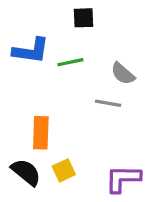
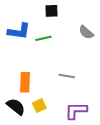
gray semicircle: (123, 74) -> (86, 32), moved
gray line: (108, 103) -> (67, 76), moved

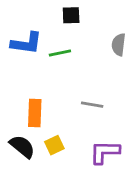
gray semicircle: (86, 32) -> (119, 45), turned 56

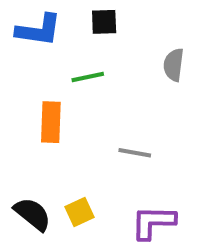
blue L-shape: (26, 43) -> (39, 30), moved
orange rectangle: (35, 113) -> (51, 122), moved

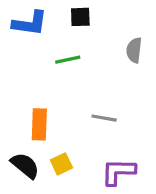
orange rectangle: (51, 122) -> (39, 124), moved

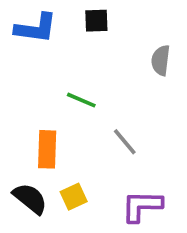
green line: (68, 60) -> (81, 100), moved, turned 35
gray line: (104, 118) -> (125, 142), turned 40

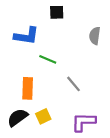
blue L-shape: (36, 28) -> (26, 36), moved
black semicircle: (30, 199) -> (18, 117), turned -75

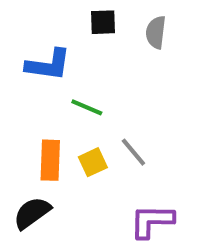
gray semicircle: (95, 36) -> (156, 32), moved
yellow square: (43, 116) -> (93, 162), moved

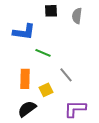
yellow square: (93, 162) -> (46, 90), moved
black semicircle: (32, 213) -> (27, 109), moved

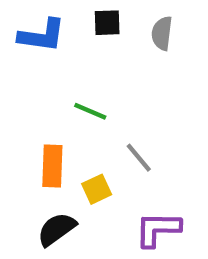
blue L-shape: (24, 32) -> (42, 35), moved

